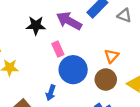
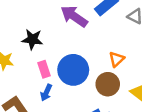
black star: (36, 25) -> (32, 39), moved
pink rectangle: (58, 49) -> (44, 69), moved

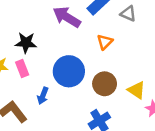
orange triangle: (117, 59) -> (105, 42), moved
pink rectangle: (44, 69) -> (22, 69), moved

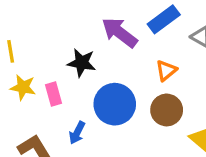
black star: (26, 43) -> (82, 63), moved
brown circle: (105, 84) -> (167, 110), moved

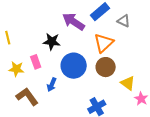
orange triangle: (166, 71) -> (104, 43), size x1.5
yellow star: (23, 87) -> (16, 69), moved

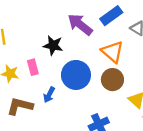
orange triangle: (104, 43) -> (113, 52), turned -40
brown L-shape: (27, 97) -> (20, 106), turned -45

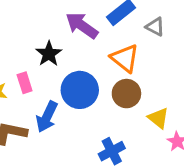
black star: (53, 45) -> (49, 54), turned 30
blue arrow: (49, 95) -> (47, 117), size x1.5

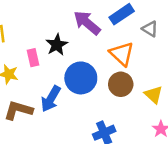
pink rectangle: (25, 83) -> (33, 58), moved
yellow triangle: (158, 118) -> (154, 95), moved

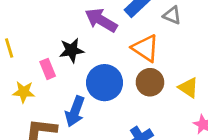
black star: (57, 45) -> (72, 50), turned 30

